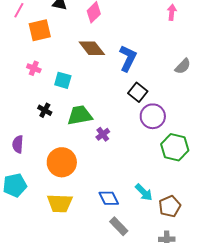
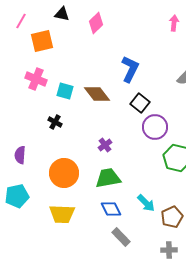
brown diamond: (92, 48) -> (97, 94), moved
pink cross: (34, 68) -> (36, 79), size x1.5
black cross: (45, 110) -> (55, 122), moved
green trapezoid: (80, 115) -> (108, 178), moved

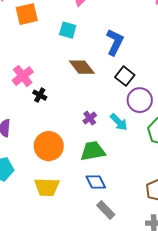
pink cross: (36, 79) -> (23, 76), moved, turned 30
cyan square: (65, 91) -> (68, 30), moved
cyan arrow: (146, 203) -> (119, 122), moved

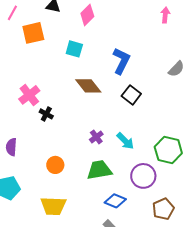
purple circle: (140, 100) -> (143, 176), moved
orange circle: (49, 146) -> (55, 165), size x0.6
blue diamond: (96, 182) -> (115, 201), moved, turned -40

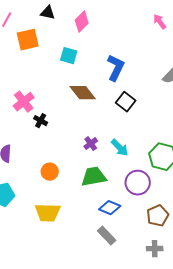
pink arrow: (165, 15) -> (160, 22), turned -42

